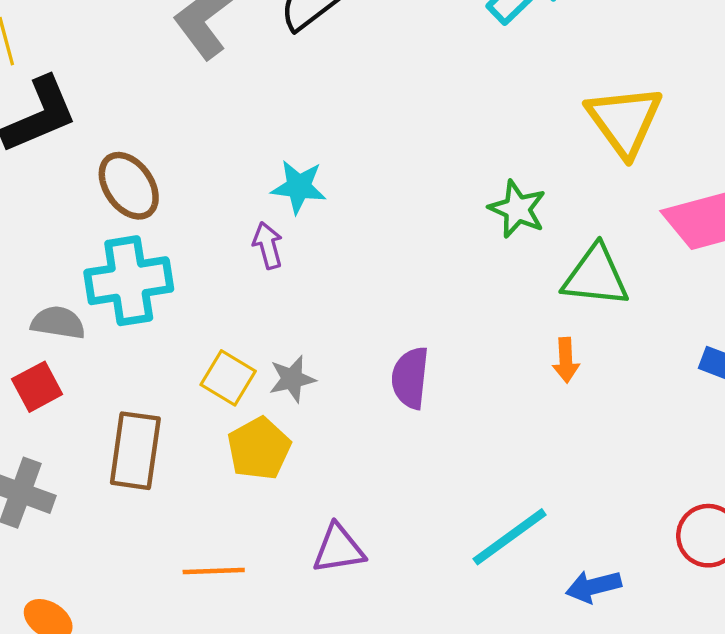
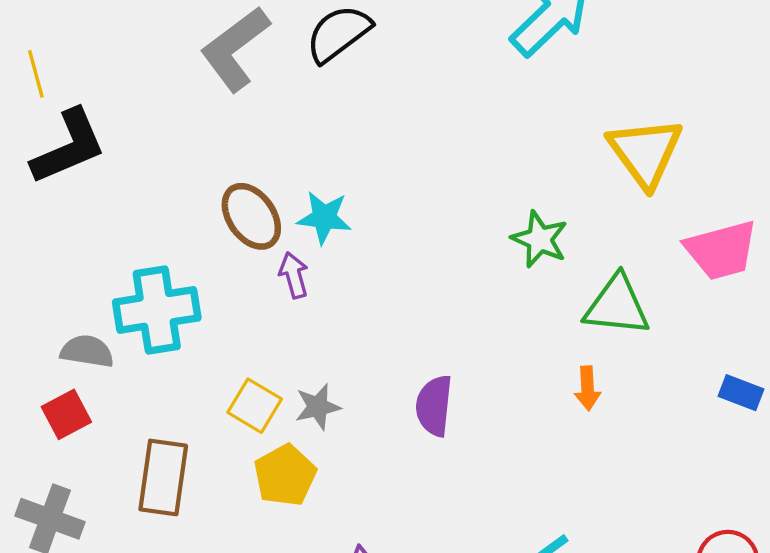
brown ellipse: (129, 186) -> (251, 216), moved

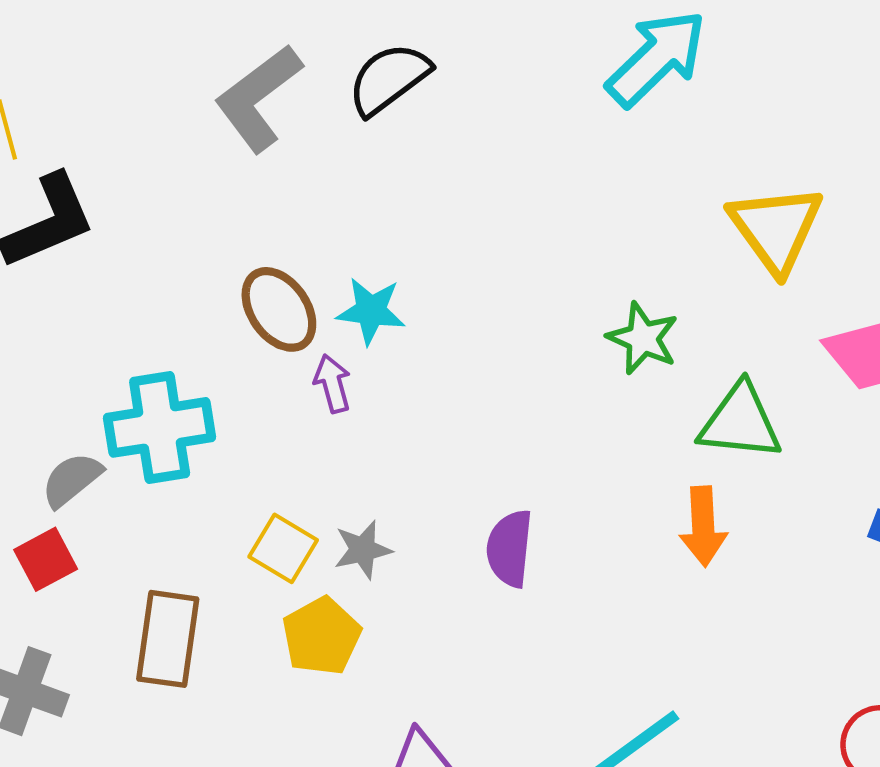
gray semicircle: (87, 351) -> (72, 480), turned -48
orange arrow: (588, 388) -> (703, 526), size x1.4

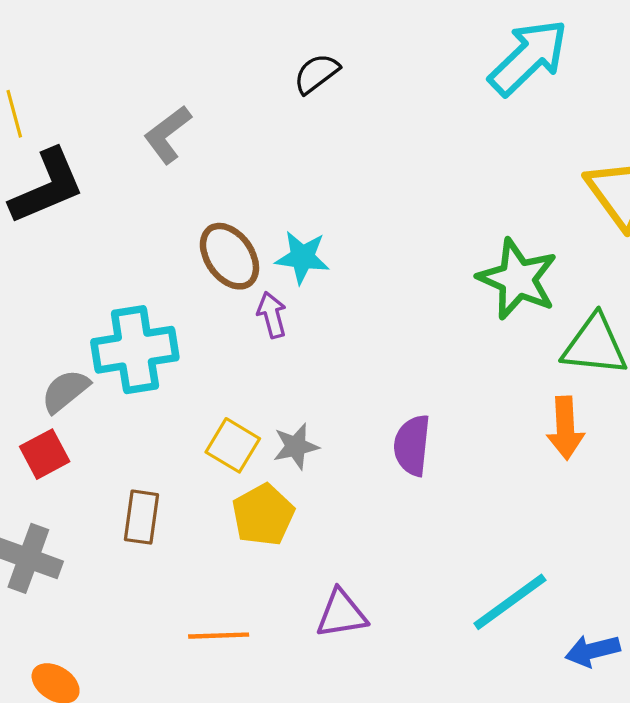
black semicircle: (389, 79) -> (316, 74), size x0.7
gray L-shape: (258, 98) -> (168, 134), moved, size x0.7
green star: (643, 338) -> (518, 279), size x1.4
brown rectangle: (168, 639) -> (141, 517), size x0.7

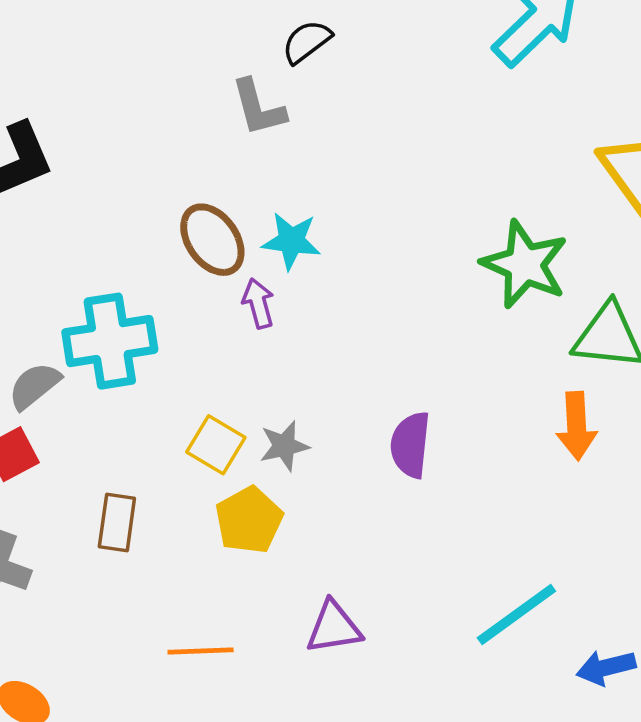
gray L-shape: (168, 134) -> (258, 108), moved, turned -68

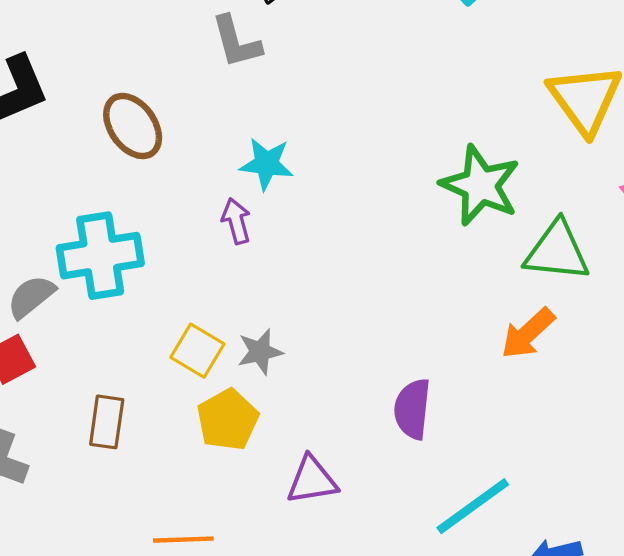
brown ellipse: (212, 240) -> (133, 126), moved
orange arrow: (577, 426) -> (528, 333), turned 50
purple semicircle: (410, 445) -> (412, 409), moved
purple triangle: (334, 627) -> (312, 480), moved

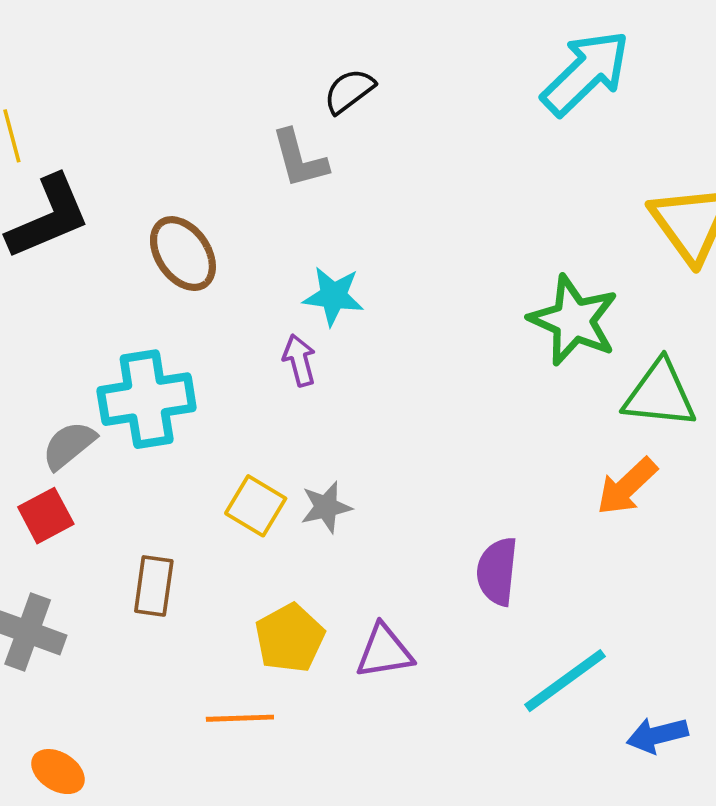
yellow pentagon: (228, 420) -> (290, 638), moved

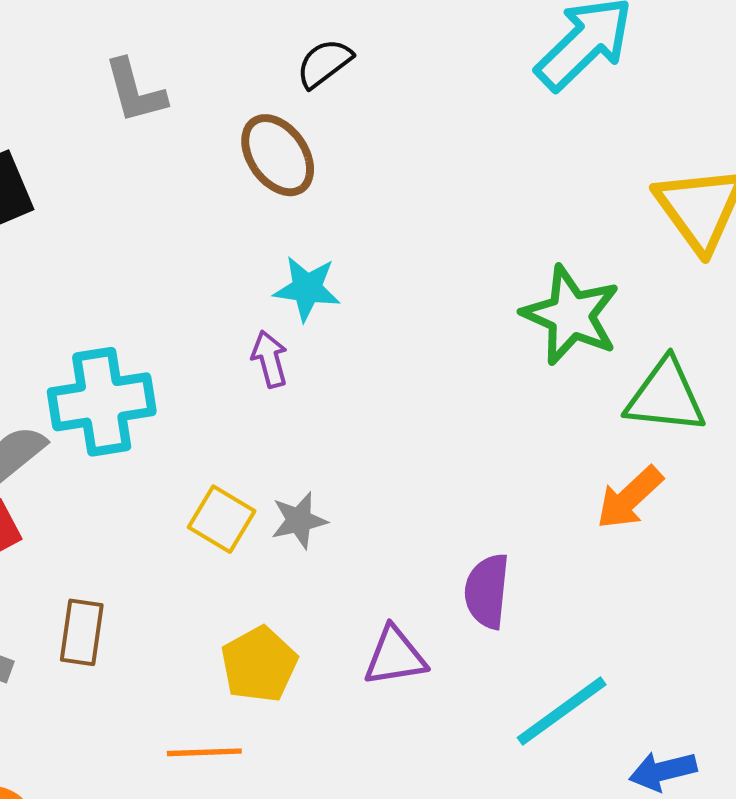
gray L-shape: (299, 159) -> (135, 91), moved
brown ellipse: (183, 254) -> (278, 155), moved
brown rectangle: (154, 586) -> (82, 632), moved
purple triangle: (384, 651) -> (395, 656), moved

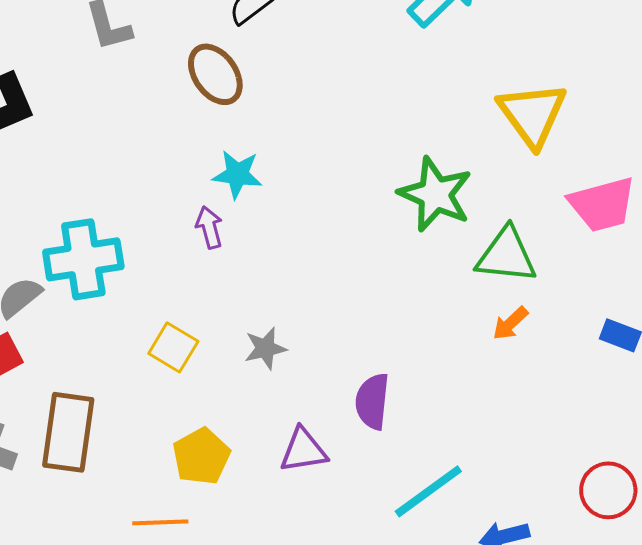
orange arrow: (630, 498) -> (510, 323), moved, size x0.7
gray star: (299, 520) -> (265, 348), moved
brown rectangle: (82, 632) -> (68, 432), size x1.6

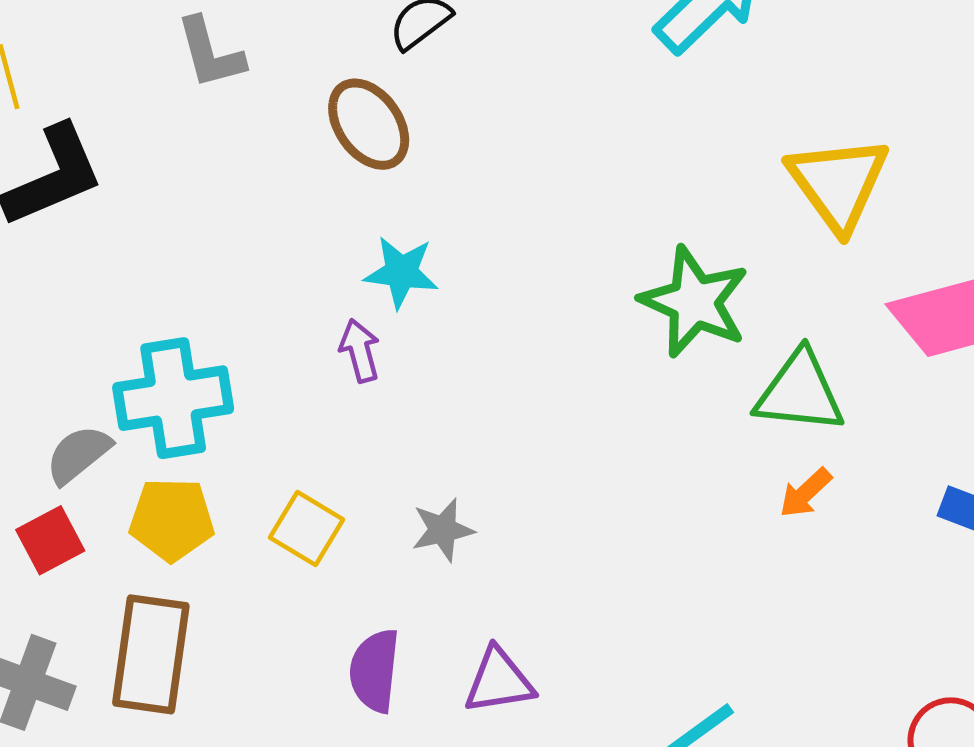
purple semicircle: (372, 401) -> (375, 671), moved
yellow pentagon: (201, 456) -> (172, 520), moved, turned 30

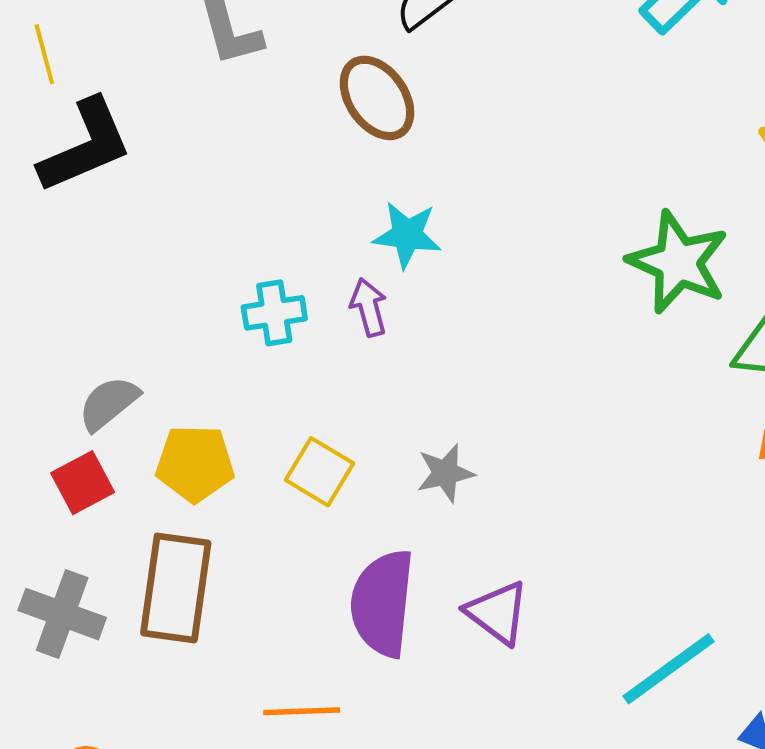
cyan cross: (173, 398) -> (274, 313), moved, size x0.6
purple semicircle: (375, 671) -> (382, 603), size x1.4
purple triangle: (499, 681) -> (497, 613), turned 46

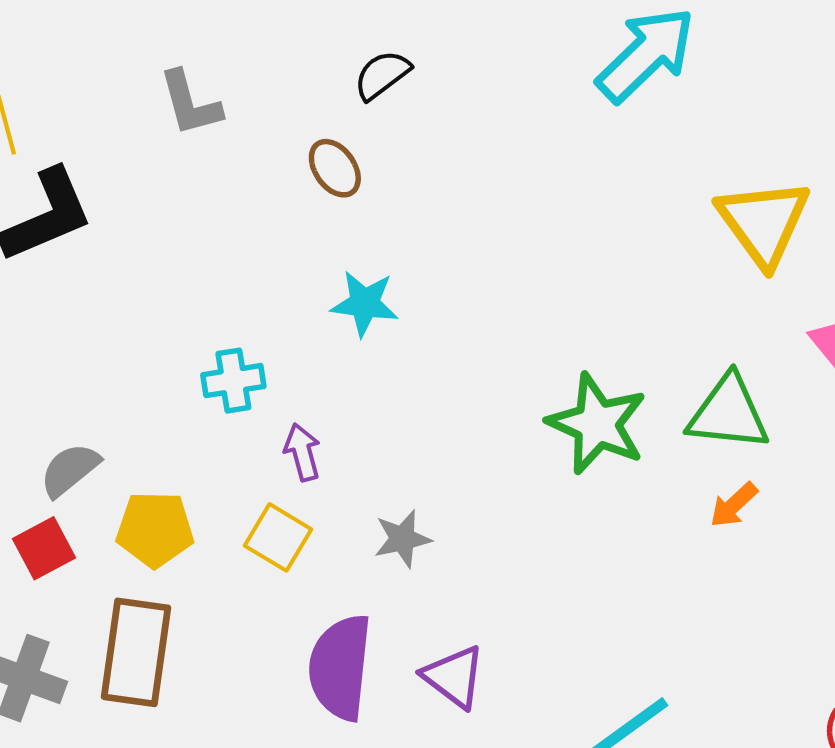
brown ellipse: (377, 98) -> (335, 168), size x0.7
green star: (678, 262) -> (597, 424), moved
purple arrow: (369, 307) -> (302, 452), moved

